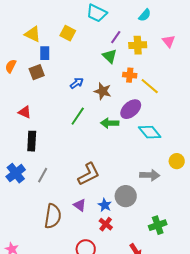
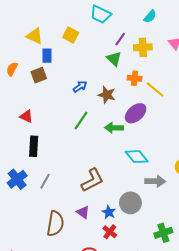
cyan diamond: (150, 132) -> (137, 157), moved

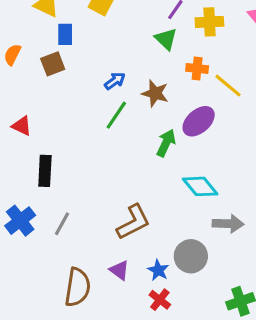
red triangle: (26, 116) -> (22, 126), moved
green line: (81, 120) -> (116, 115), moved
green arrow: (114, 128) -> (166, 143), turned 114

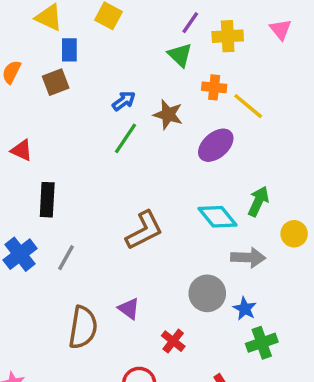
green arrow: (166, 143) -> (258, 201), moved
brown L-shape: (133, 222) -> (144, 230), moved
blue star: (158, 270) -> (245, 309), moved

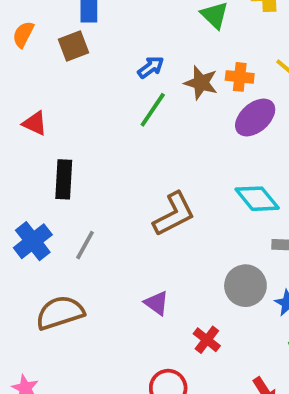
orange cross: (214, 87) -> (240, 77), moved
brown semicircle: (83, 327) -> (60, 313), moved, turned -117

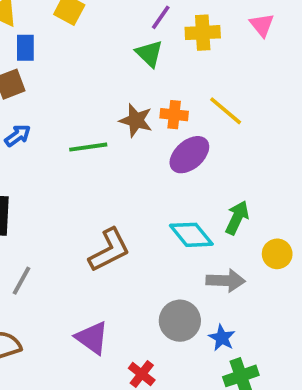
blue arrow: (151, 67) -> (18, 136), moved
green line: (153, 110) -> (88, 147), turned 48
purple triangle: (157, 303) -> (92, 338), size x1.4

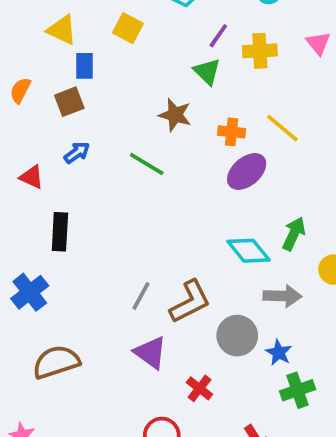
brown star: (136, 120) -> (175, 115), moved
green line: (88, 147) -> (147, 164), turned 39
brown L-shape: (109, 250) -> (190, 302), moved
gray line: (21, 281) -> (141, 296), moved

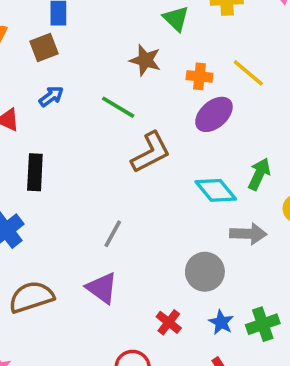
brown L-shape: (190, 302) -> (151, 152), moved
purple triangle: (150, 353) -> (102, 288), moved
blue star: (279, 353) -> (221, 322), moved

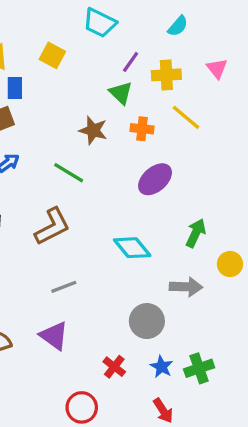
yellow line: (248, 73) -> (186, 117), moved
orange cross: (199, 76) -> (142, 129), moved
brown L-shape: (151, 152) -> (52, 227), moved
cyan diamond: (216, 190) -> (132, 248), moved
gray line: (113, 234) -> (64, 287), turned 40

